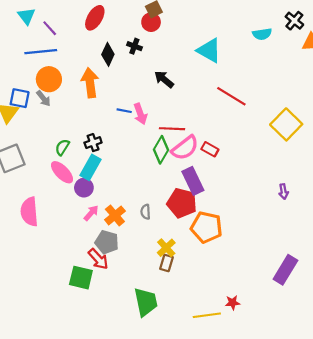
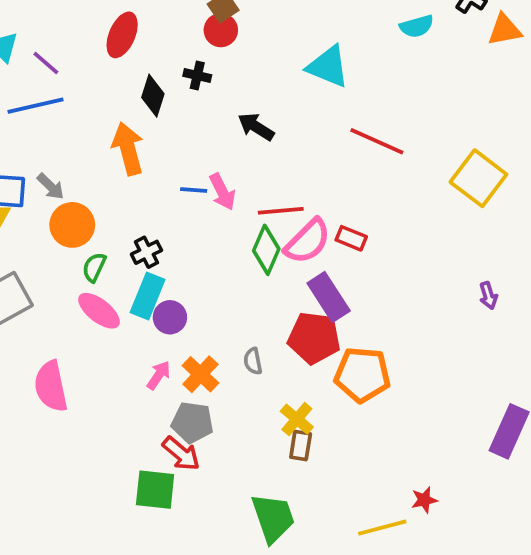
orange circle: (49, 79) -> (72, 225), moved
purple circle: (84, 188) -> (170, 317), moved

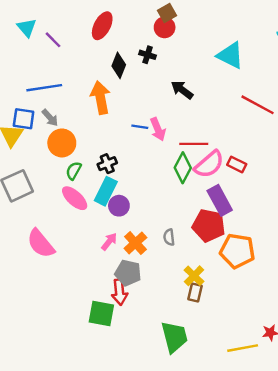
blue line: (36, 106) -> (44, 88), moved
pink semicircle: (51, 386) -> (41, 244), turned -32
red arrow: (181, 454) -> (120, 292), turned 40

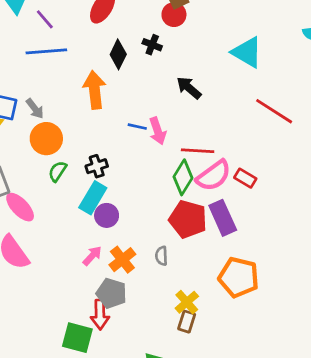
blue line: (44, 88) -> (46, 51), moved
pink ellipse: (75, 198) -> (20, 207), moved
red pentagon: (209, 226) -> (188, 219), moved

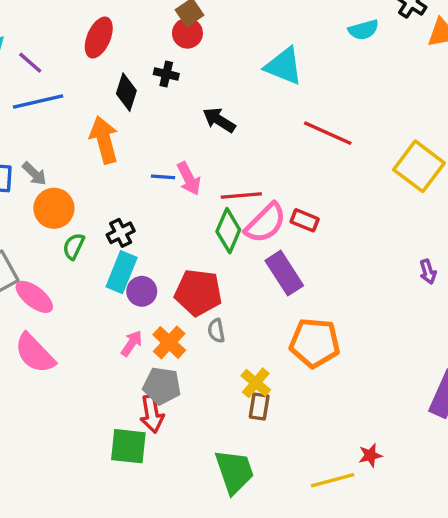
red pentagon: (188, 219) -> (198, 293), moved

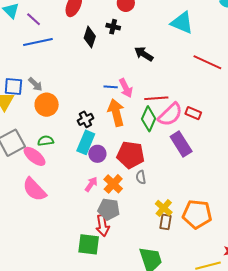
orange arrow: (104, 140) -> (116, 113), moved
green semicircle: (74, 246) -> (46, 141), moved, turned 56
orange pentagon: (315, 343) -> (197, 214), moved

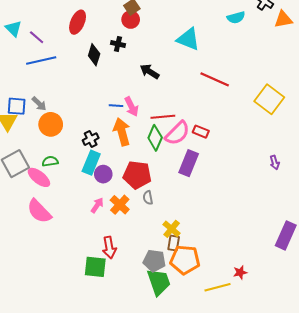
purple rectangle: (181, 144) -> (189, 163), turned 55
gray pentagon: (109, 209) -> (154, 261), moved
orange pentagon: (197, 214) -> (185, 260), moved

